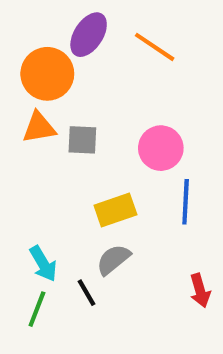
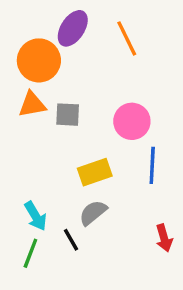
orange line: (155, 47) -> (127, 38), turned 30

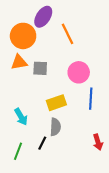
orange line: (127, 38) -> (68, 34), moved
gray semicircle: (93, 213) -> (55, 127), turned 132
cyan arrow: (36, 216) -> (21, 117), moved
black line: (71, 240) -> (42, 143), turned 56

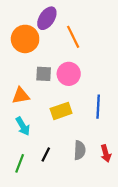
orange triangle: (19, 62) -> (21, 96), moved
pink circle: (79, 72) -> (69, 74), moved
gray semicircle: (55, 127) -> (80, 150), moved

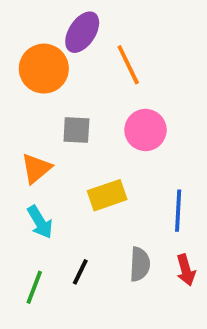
pink circle: (69, 74) -> (145, 130), moved
orange triangle: (21, 96) -> (36, 168), turned -30
blue line: (98, 107) -> (178, 211), moved

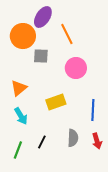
gray square: (76, 130) -> (41, 56), moved

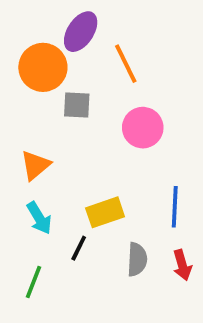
yellow rectangle: (56, 102) -> (105, 212), moved
black line: (42, 142) -> (79, 248), moved

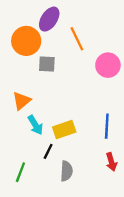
pink circle: (143, 128) -> (108, 65), moved
cyan arrow: (39, 218) -> (35, 125), moved
gray semicircle: (137, 259) -> (66, 171), moved

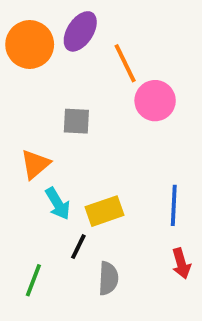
orange circle: (26, 41) -> (30, 44), moved
gray square: (47, 64) -> (76, 121), moved
pink circle: (108, 65) -> (155, 101), moved

